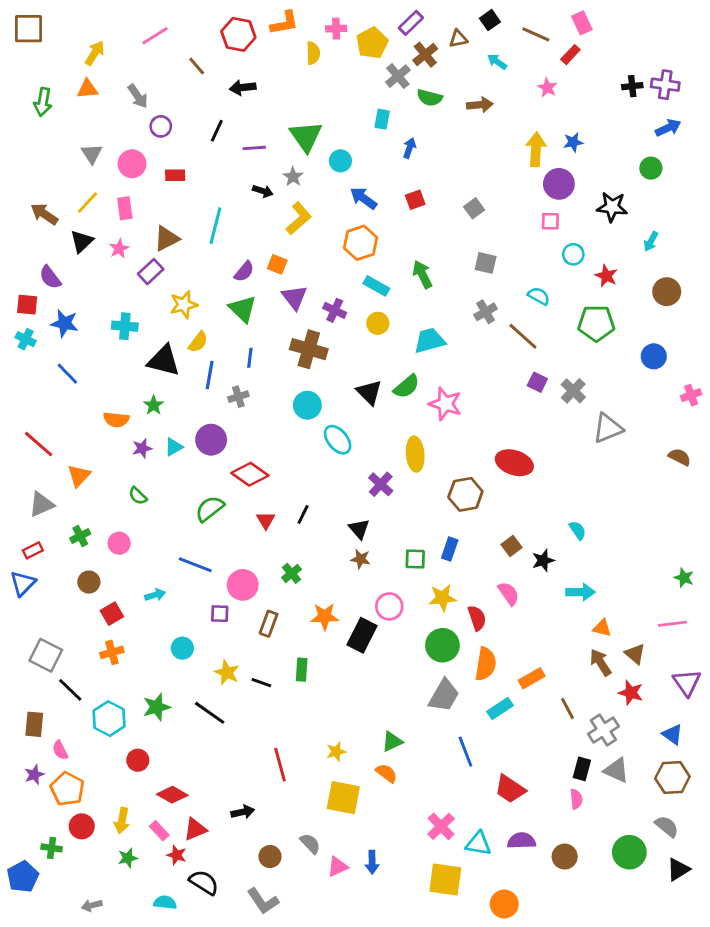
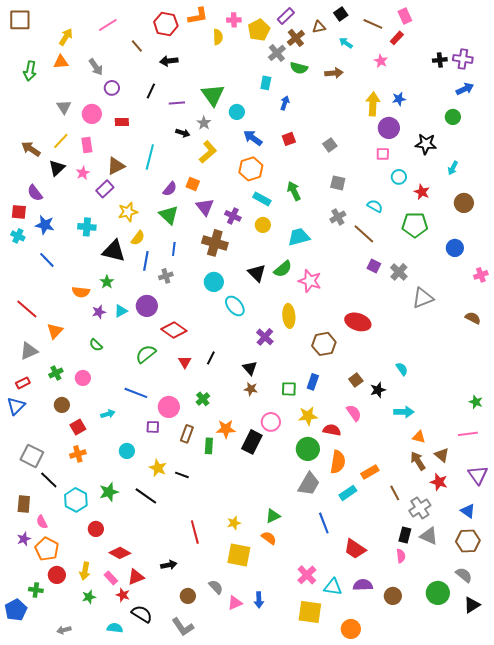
red semicircle: (477, 618) -> (332, 430), turned -60
green rectangle: (302, 670) -> (209, 446), moved

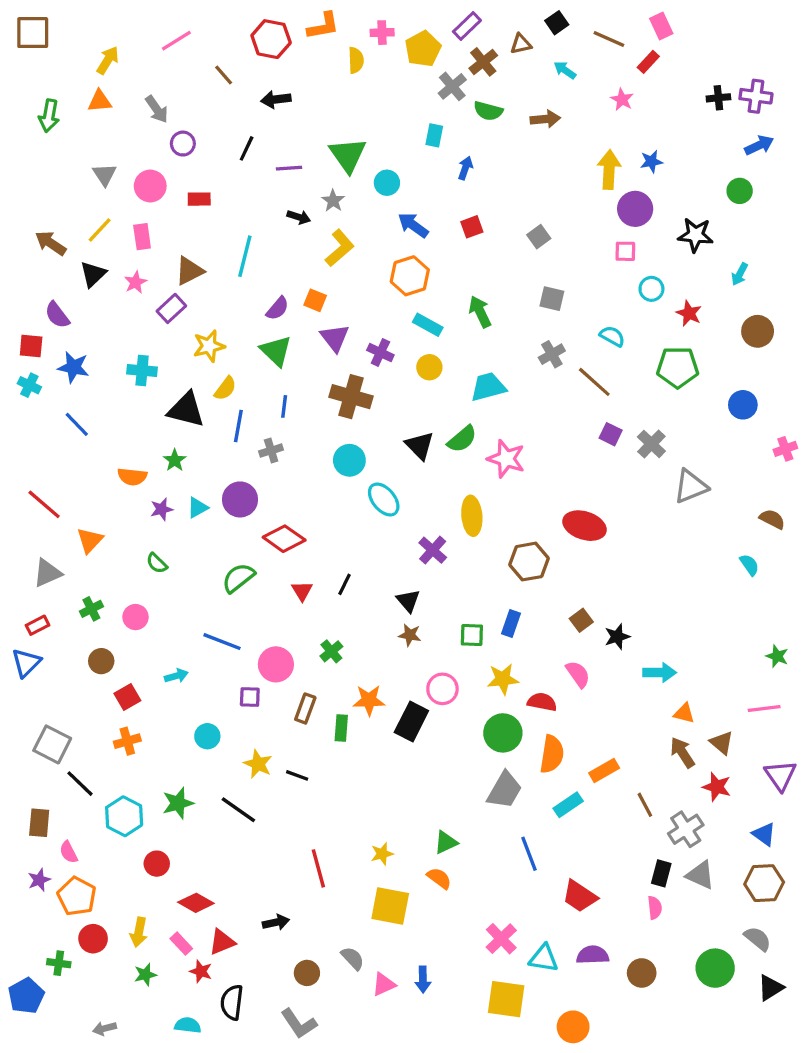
cyan semicircle: (402, 369) -> (749, 565), moved
black semicircle: (142, 614) -> (232, 1002), turned -115

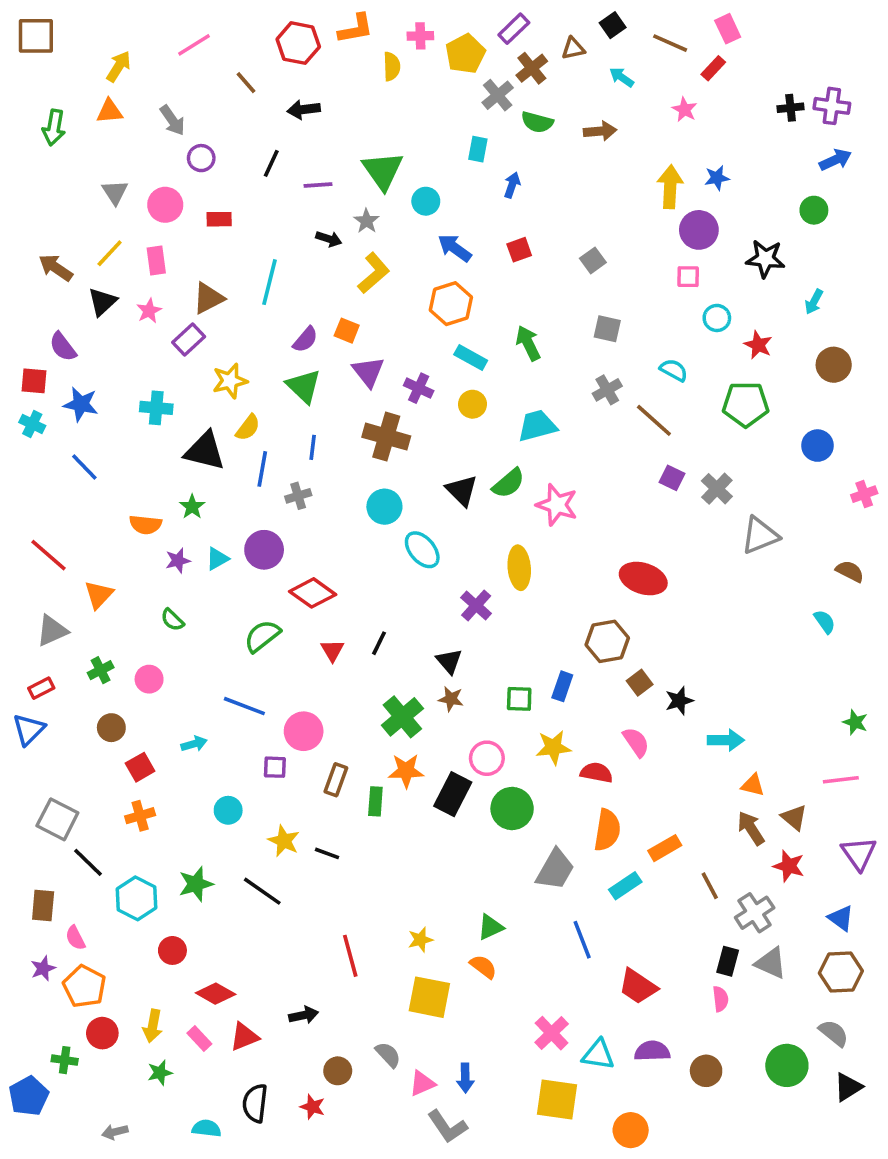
brown hexagon: (529, 562) -> (607, 641), moved
green cross: (331, 651) -> (402, 717), moved, size x1.6
green circle: (503, 733) -> (512, 809), moved
red star: (201, 971) -> (313, 1107), moved
gray L-shape: (299, 1024) -> (447, 1127), moved

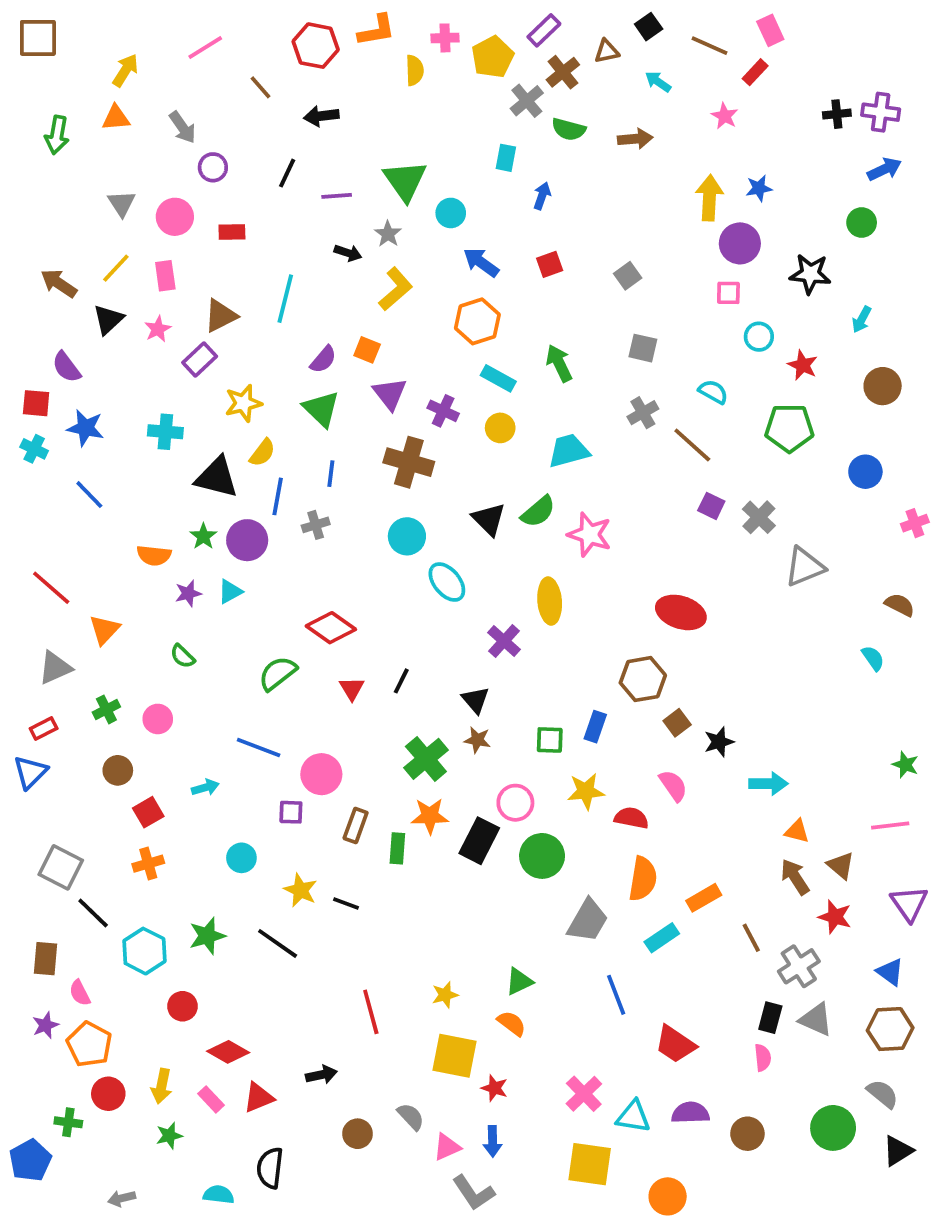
purple circle: (264, 550) -> (247, 540), moved
red star: (313, 1107) -> (494, 1088), moved

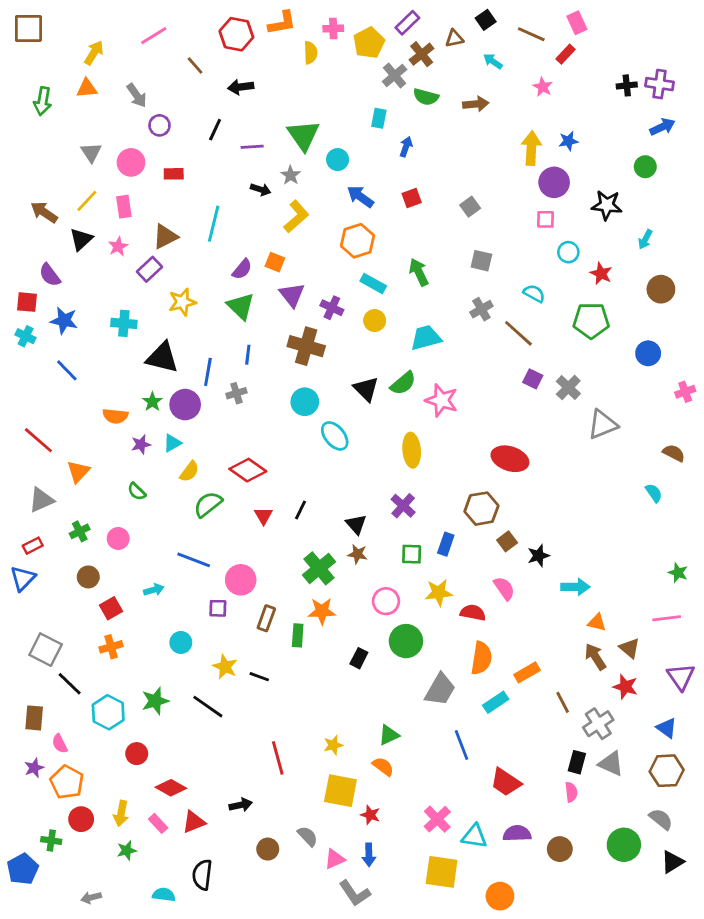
yellow semicircle: (262, 453) -> (189, 472), moved
purple cross: (504, 641) -> (403, 506), moved
black rectangle: (479, 841) -> (359, 658), moved, size x0.6

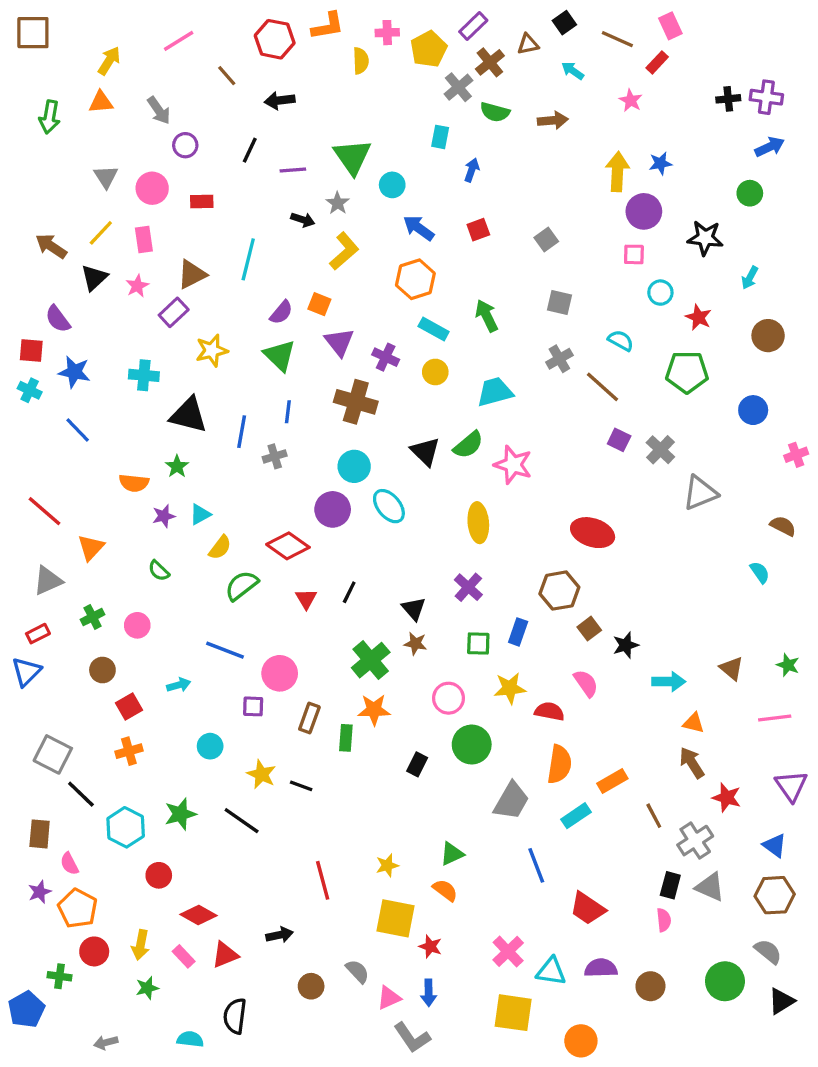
purple circle: (185, 405) -> (333, 509), moved
brown triangle: (630, 648) -> (732, 668), moved

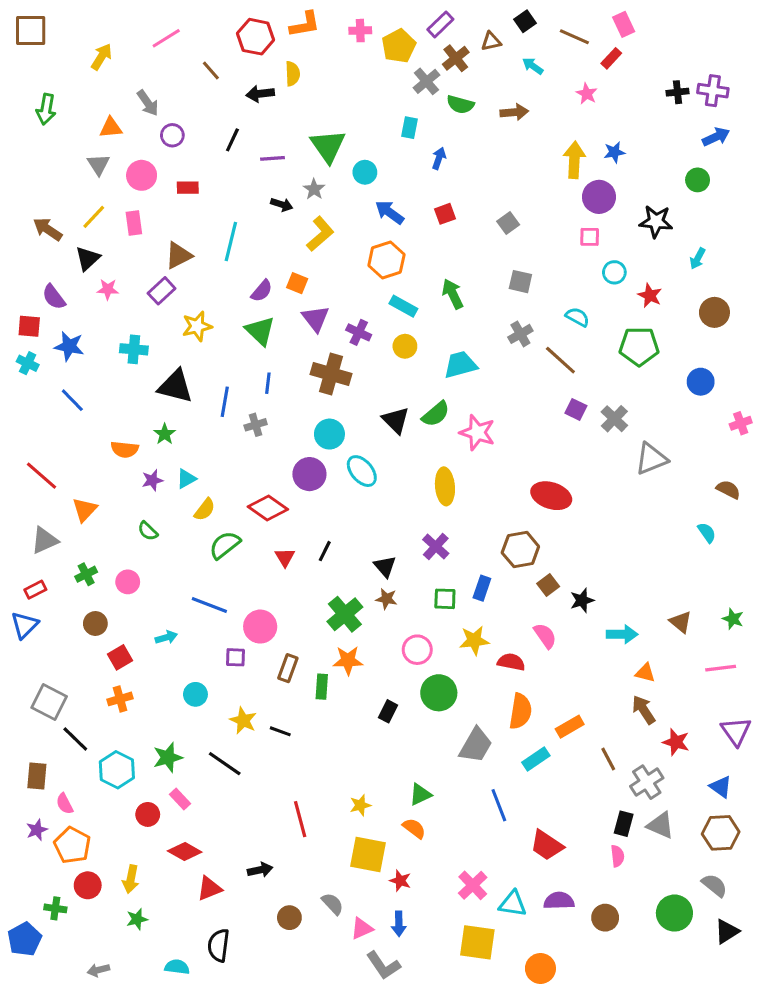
yellow semicircle: (361, 61) -> (292, 74), moved
orange triangle: (101, 102) -> (111, 128), moved
pink star: (137, 286) -> (108, 289), moved, turned 30
pink rectangle: (184, 956) -> (180, 799), moved

